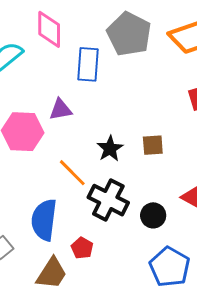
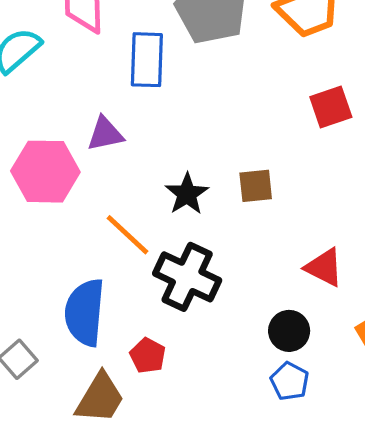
black circle: (153, 215) -> (289, 331), moved
blue pentagon: (170, 267) -> (290, 381), size x0.6

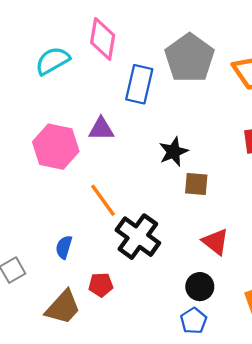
black star: (187, 194) -> (173, 152), moved
red triangle: (324, 267) -> (215, 242), moved
blue semicircle: (85, 312) -> (64, 247), size x0.5
red pentagon: (148, 356) -> (101, 285), turned 30

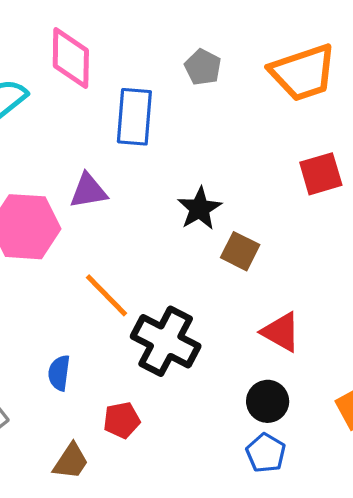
gray pentagon: (190, 58) -> (203, 67), size x0.5
brown square: (196, 184) -> (240, 251), turned 30
brown trapezoid: (63, 307) -> (71, 461), size x0.7

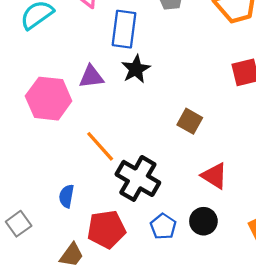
black star: (200, 209) -> (136, 69), moved
red pentagon: (122, 420) -> (106, 229), size x1.6
blue pentagon: (266, 453) -> (163, 226), moved

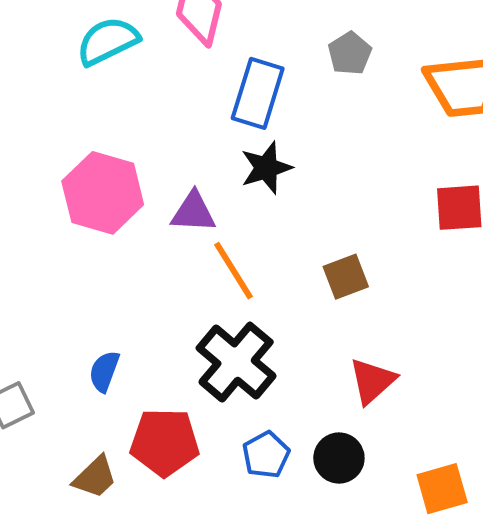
purple triangle: (91, 77) -> (193, 212), moved
brown square: (190, 121) -> (346, 277), turned 30
orange line: (100, 146) -> (234, 271), moved
red triangle: (214, 176) -> (372, 381), turned 36

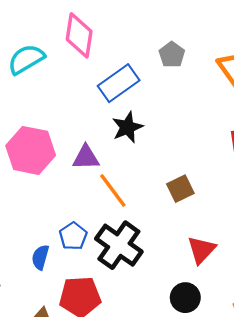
blue rectangle: (258, 93) -> (119, 83), turned 42
blue pentagon: (266, 455) -> (73, 236), moved

